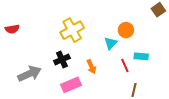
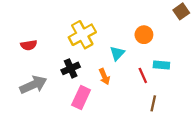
red semicircle: (12, 29) -> (29, 45), moved
cyan triangle: (111, 43) -> (117, 53), moved
pink rectangle: (71, 85) -> (81, 98), turned -42

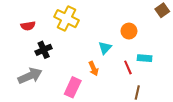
yellow cross: (82, 35) -> (66, 19), moved, turned -35
red semicircle: (29, 45) -> (28, 26), moved
black cross: (71, 68) -> (44, 50), moved

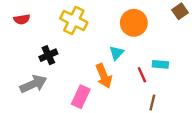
red semicircle: (28, 26) -> (22, 19), moved
orange circle: (129, 31) -> (134, 23), moved, size x1.5
orange arrow: (94, 69) -> (104, 76), size x1.5

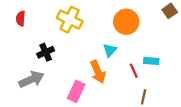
red semicircle: (22, 19) -> (21, 18), turned 104

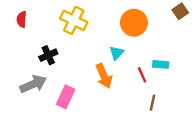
pink rectangle: (76, 91) -> (66, 97), moved

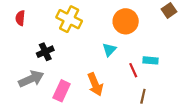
orange arrow: (104, 76) -> (95, 84), moved

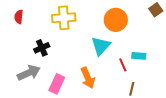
yellow cross: (69, 19) -> (64, 18), turned -30
cyan triangle: (109, 50) -> (101, 46), size x1.5

